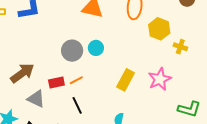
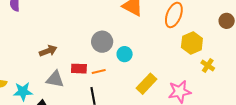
cyan circle: (96, 48) -> (125, 54), moved
brown arrow: (22, 73) -> (48, 51), size x0.7
gray triangle: (36, 99) -> (55, 79), turned -30

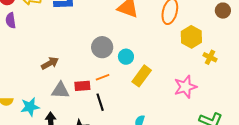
red rectangle: (79, 69) -> (82, 86), moved
yellow rectangle: (146, 84) -> (142, 76), moved

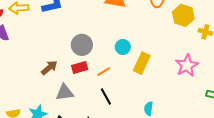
gray circle: (102, 47) -> (82, 45), moved
red rectangle: (82, 86) -> (80, 68), moved

